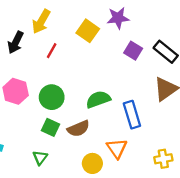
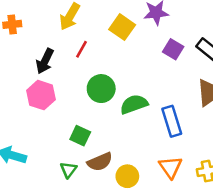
black arrow: (16, 42) -> (45, 61), moved
green circle: (52, 97) -> (101, 89), moved
brown semicircle: (78, 129) -> (100, 162), moved
orange triangle: (117, 148) -> (171, 167), moved

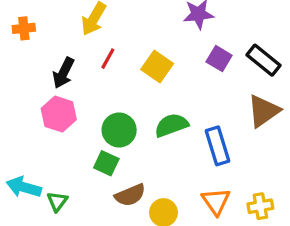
yellow square: (122, 27) -> (157, 66), moved
green circle: (101, 89) -> (119, 130), moved
green triangle: (68, 170) -> (57, 201), moved

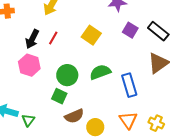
red line: (108, 59) -> (53, 38), moved
yellow cross: (260, 206) -> (156, 123), turned 35

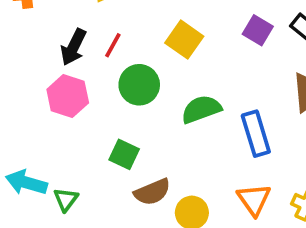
green circle: (67, 75) -> (139, 85), moved

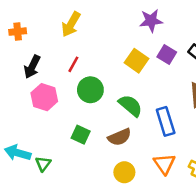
yellow square: (184, 40) -> (137, 61), moved
black arrow: (73, 47) -> (32, 67), moved
green semicircle: (201, 109) -> (130, 106), turned 60
brown semicircle: (152, 192) -> (120, 137), moved

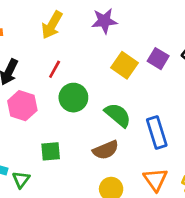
purple star: (151, 21) -> (104, 21), moved
green square: (81, 135) -> (51, 151), moved, turned -30

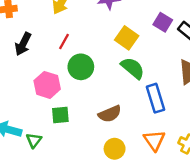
purple square: (158, 59) -> (163, 22), moved
pink hexagon: (22, 106) -> (47, 85), moved
green semicircle: (118, 115) -> (133, 68), moved

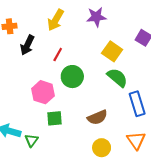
black arrow: (23, 44) -> (27, 45), moved

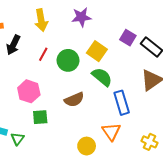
yellow arrow: (56, 20) -> (41, 20), turned -40
green circle: (72, 77) -> (68, 60), moved
brown semicircle: (97, 117) -> (74, 100), moved
orange triangle: (136, 140) -> (111, 132), moved

